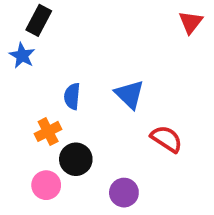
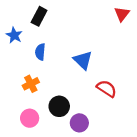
black rectangle: (39, 20) -> (39, 16), moved
blue semicircle: (72, 96) -> (40, 52), moved
black circle: (76, 159) -> (59, 106), moved

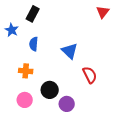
orange cross: (31, 84) -> (26, 71), turned 32
red semicircle: (107, 89) -> (90, 75), turned 30

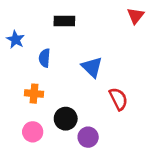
black rectangle: (33, 14) -> (64, 21), moved, turned 63

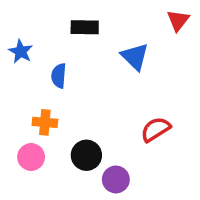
blue triangle: (92, 67) -> (135, 57), moved
red semicircle: (118, 99) -> (156, 129), turned -95
pink circle: (33, 132) -> (31, 157), moved

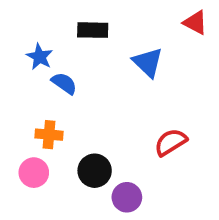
red triangle: (178, 20) -> (195, 22), turned -40
blue star: (21, 51) -> (39, 57), moved
blue semicircle: (59, 76) -> (64, 83), turned 120

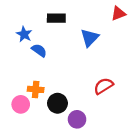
red triangle: (195, 22) -> (118, 14), turned -49
blue triangle: (148, 62) -> (90, 38), turned 30
orange cross: (49, 135) -> (36, 89), moved

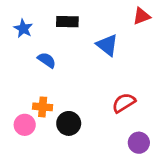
blue star: (24, 34) -> (23, 29), moved
blue triangle: (90, 38) -> (107, 45), turned -36
purple circle: (77, 119) -> (139, 143), moved

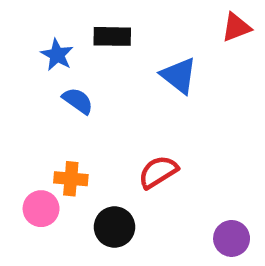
blue star: (23, 29) -> (57, 55), moved
red semicircle: (124, 103) -> (158, 172), moved
black circle: (69, 123) -> (114, 227), moved

